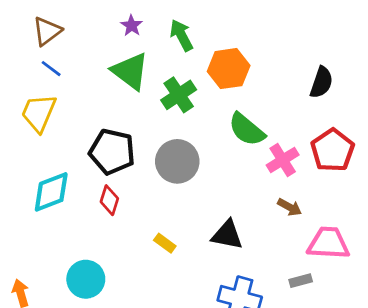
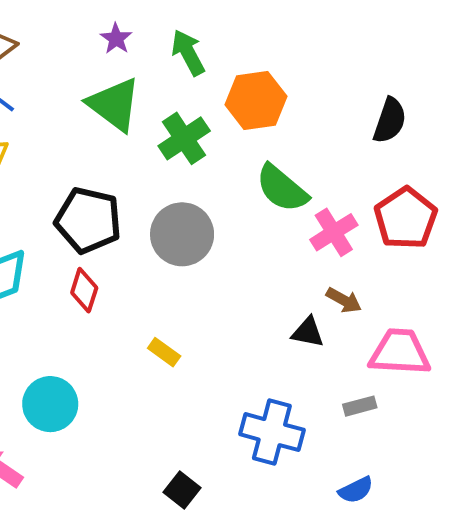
black triangle: (227, 235) -> (308, 332), moved, size x0.7

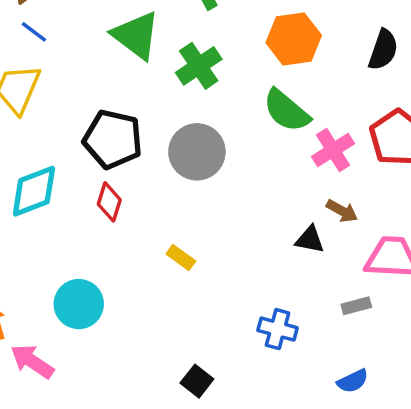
orange hexagon: (256, 101) -> (294, 39), moved
blue cross: (272, 432) -> (278, 329), size x0.7

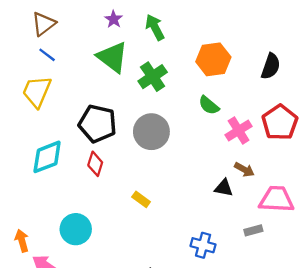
green semicircle: (286, 111) -> (209, 105), size x0.7

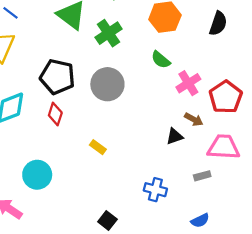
red pentagon: (280, 122) -> (226, 97), moved
black triangle: (224, 188) -> (175, 136), turned -30

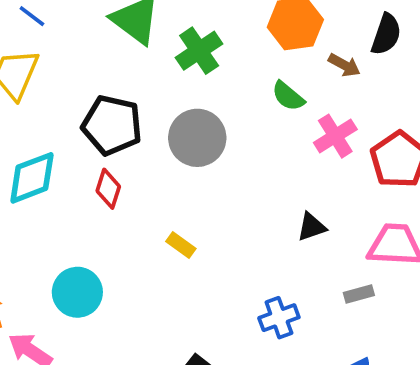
brown arrow: (194, 119) -> (344, 65), moved
blue cross: (155, 190) -> (279, 318), turned -35

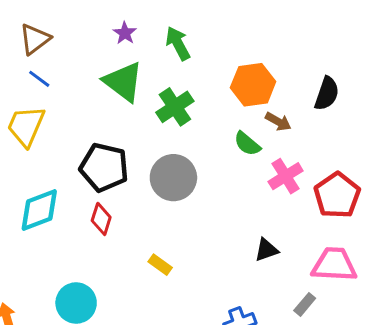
brown arrow: (344, 65) -> (278, 122), moved
gray rectangle: (359, 294) -> (305, 304), turned -35

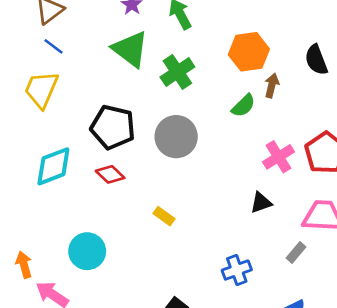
black semicircle: (327, 94) -> (316, 60), turned 140
brown arrow: (278, 122) -> (272, 85), turned -105
green semicircle: (247, 144) -> (243, 106), turned -85
pink cross: (286, 176) -> (279, 157), moved
red diamond: (101, 219) -> (110, 174), turned -64

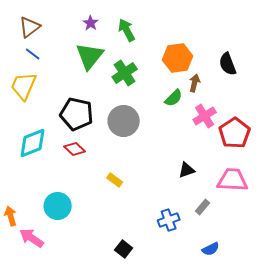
green triangle: (130, 49) -> (90, 56), turned 32
pink cross: (279, 157) -> (205, 116), moved
gray rectangle: (296, 253) -> (203, 207), moved

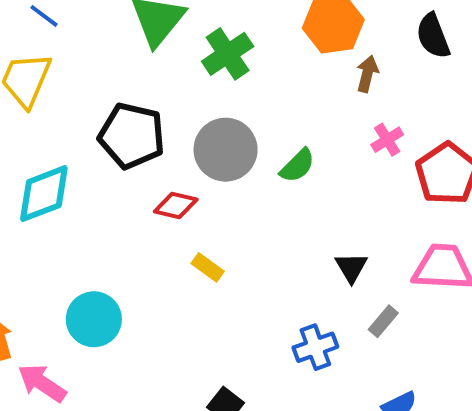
green semicircle: (174, 98) -> (297, 166), moved
pink cross: (205, 116) -> (387, 140), size x0.7
red diamond: (75, 149) -> (176, 206), moved, turned -30
black triangle: (187, 170) -> (351, 267), moved, turned -42

